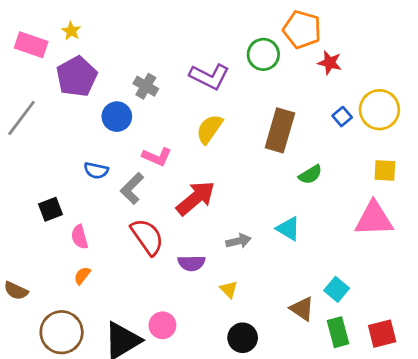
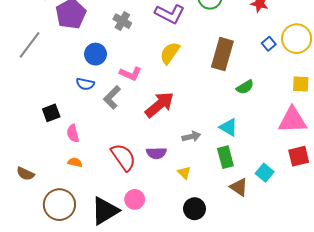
blue circle: (117, 117) -> (96, 54), moved
red semicircle: (147, 237) -> (123, 157), moved
orange semicircle: (82, 276) -> (75, 162), turned 64
green rectangle: (338, 332) -> (225, 157), moved
red square: (382, 334) -> (299, 156), moved

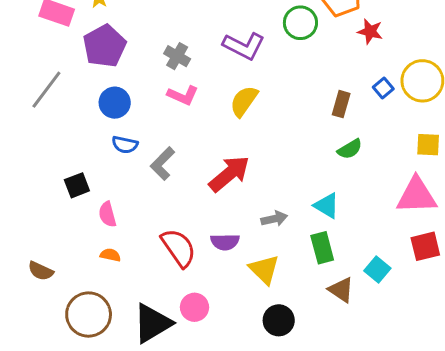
blue circle: (96, 54) -> (115, 103), moved
brown rectangle: (222, 54) -> (341, 104), moved, size x0.6
pink L-shape: (131, 74) -> (183, 95), moved
yellow triangle: (184, 173) -> (264, 270), size x1.6

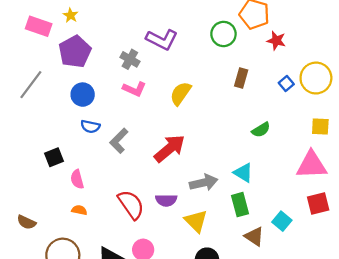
purple L-shape: (244, 46) -> (162, 39), moved
brown rectangle: (341, 104) -> (241, 78), moved
gray arrow: (274, 219) -> (204, 183), size x1.4

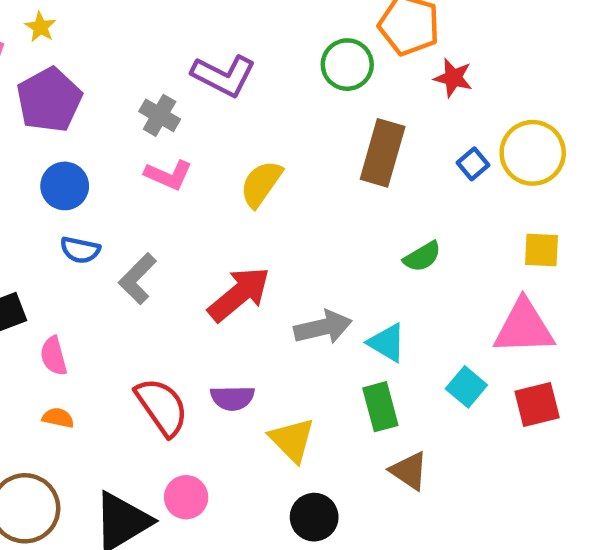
brown rectangle: (241, 78) -> (383, 153), size x1.6
gray arrow: (204, 183) -> (323, 327), moved
cyan square: (282, 221) -> (466, 387), moved

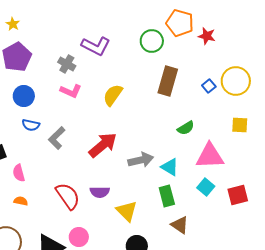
red star: (453, 78) -> (207, 36), moved
pink triangle: (524, 327) -> (210, 156), moved

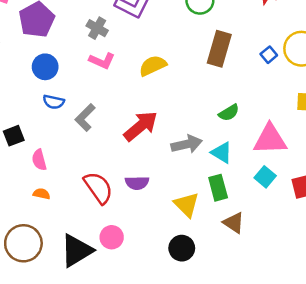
yellow semicircle: (113, 95) -> (153, 66), turned 30
green semicircle: (186, 128) -> (229, 113), moved
yellow triangle: (127, 211) -> (187, 205), moved

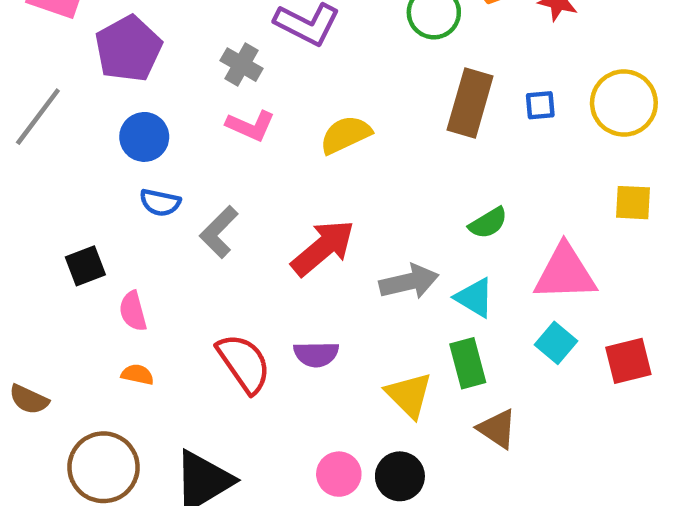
blue square: (269, 55) -> (540, 105), moved, turned 35
pink circle: (112, 237) -> (339, 474), moved

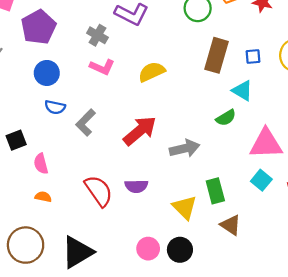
cyan triangle: (475, 298) -> (242, 91), moved

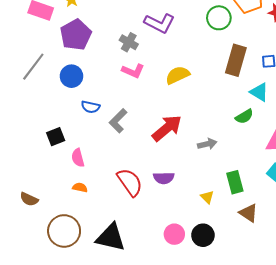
blue circle: (47, 73) -> (71, 76), moved
gray arrow: (185, 148) -> (207, 144), size x0.7
yellow triangle: (185, 207) -> (207, 197), size x0.6
black triangle: (77, 252) -> (111, 237), turned 44

